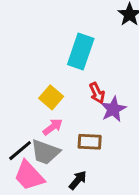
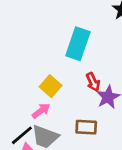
pink arrow: (53, 127) -> (41, 111), moved

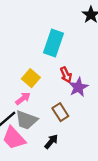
brown rectangle: (86, 127) -> (60, 112), turned 54

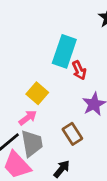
red arrow: (66, 75) -> (79, 70), moved
gray trapezoid: (26, 120) -> (32, 143), turned -120

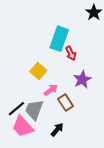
pink arrow: (28, 118) -> (51, 90), moved
gray trapezoid: (32, 143) -> (34, 110), turned -150

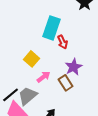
brown rectangle: (66, 102) -> (66, 83), moved
gray trapezoid: (34, 110) -> (28, 96), turned 30

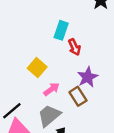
cyan rectangle: (52, 28) -> (61, 30), size x0.7
gray trapezoid: (28, 96) -> (49, 116), moved

